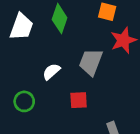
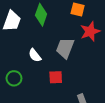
white semicircle: (51, 72) -> (35, 55), turned -88

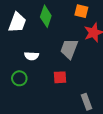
white semicircle: (35, 55) -> (32, 56), moved, turned -48

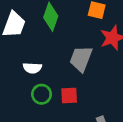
green circle: (19, 78) -> (42, 94), moved

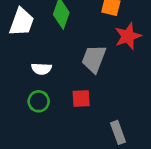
green circle: (42, 94) -> (39, 101), moved

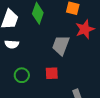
white semicircle: (41, 69) -> (12, 44), moved

